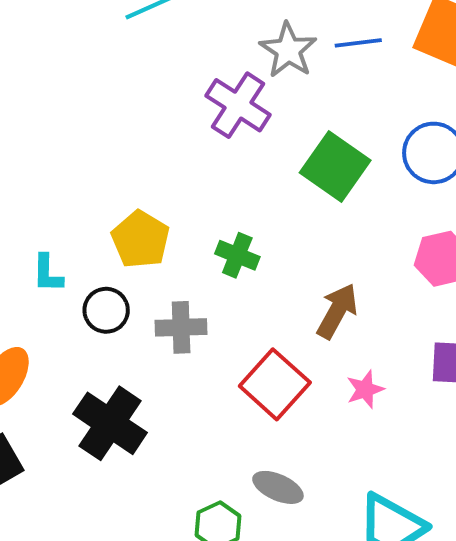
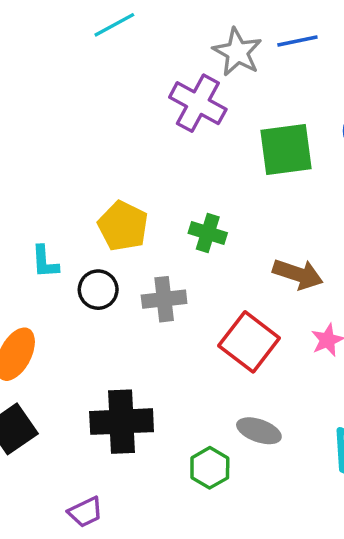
green square: (335, 167) -> (286, 149), turned -38
brown arrow: (337, 311) -> (298, 274), turned 84
black cross: (110, 423) -> (122, 422), moved, turned -32

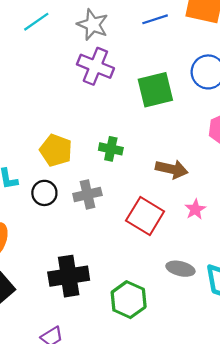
gray star: (237, 52) -> (93, 25), moved
gray ellipse: (259, 431) -> (180, 269), moved
green hexagon: (210, 468) -> (129, 300), size x1.4

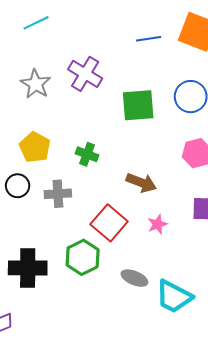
gray star: (93, 25) -> (36, 84), moved
green hexagon: (129, 300) -> (83, 257), moved

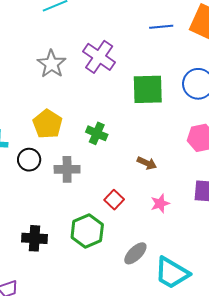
brown arrow: (141, 183) -> (147, 163), size x0.7
red square: (109, 223) -> (114, 200), size x0.6
black cross: (28, 268) -> (35, 238), size x0.7
gray ellipse: (134, 278) -> (135, 253), turned -70

